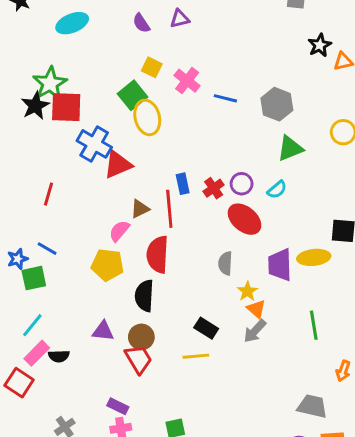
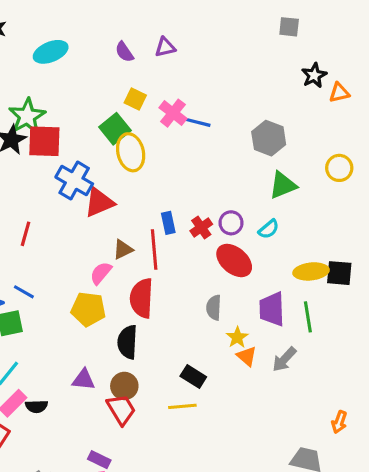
blue line: (225, 98) -> (198, 122), moved
yellow ellipse: (314, 257) -> (311, 271), moved
green line: (314, 325) -> (308, 317), moved
gray arrow: (255, 331) -> (284, 359), moved

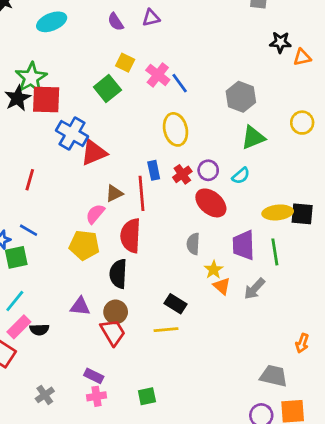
black star: (314, 75) -> (280, 42), turned 30
blue line: (198, 122) -> (180, 83), turned 40
yellow ellipse: (131, 152) -> (176, 129), moved

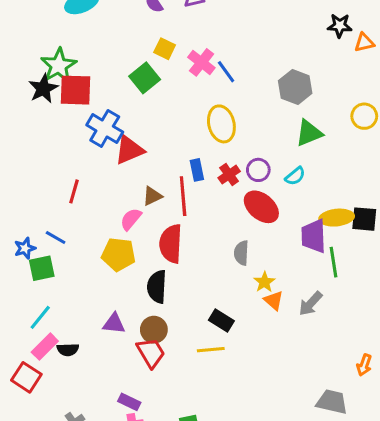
red line: (30, 180) -> (74, 191), moved
purple trapezoid: (244, 245) -> (314, 236), moved

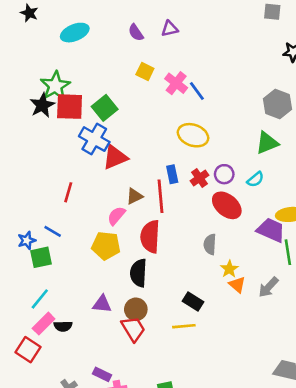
green square: (145, 78) -> (105, 108), moved
gray hexagon: (295, 87) -> (277, 104), moved
yellow ellipse: (221, 124) -> (193, 135), turned -56
purple trapezoid: (314, 236) -> (271, 230), turned 116
purple rectangle: (129, 402) -> (102, 374), moved

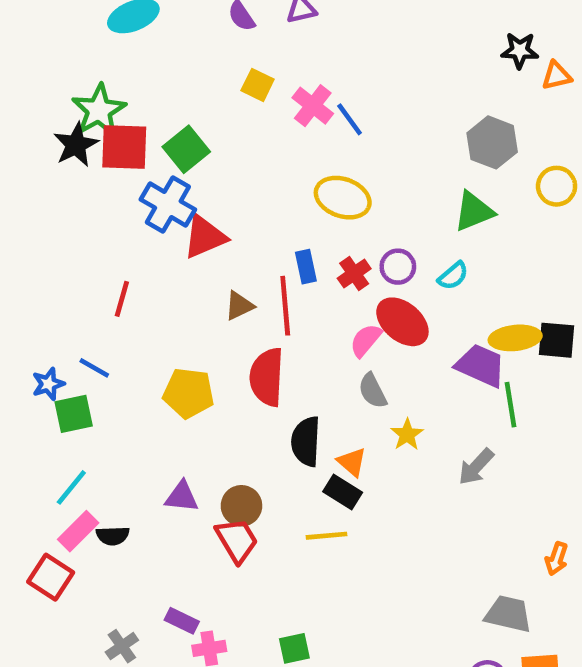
pink semicircle: (116, 216) -> (366, 340), moved
gray semicircle: (210, 244) -> (373, 391), turned -30
black semicircle: (138, 273) -> (306, 441), moved
orange triangle: (237, 285) -> (352, 462), moved

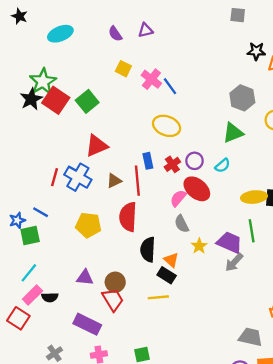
red square: (124, 147) -> (56, 100), turned 32
blue cross: (168, 205) -> (78, 177), moved
purple trapezoid: (481, 366) -> (229, 243), moved
purple rectangle: (182, 621) -> (87, 324), moved, size x1.6

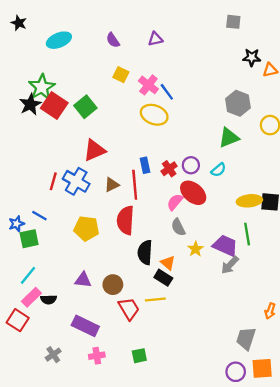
purple triangle: (146, 30) -> (155, 39), moved
yellow ellipse: (167, 126) -> (154, 115), moved
red trapezoid: (113, 300) -> (129, 309), moved
gray trapezoid: (250, 337) -> (246, 339), turned -85

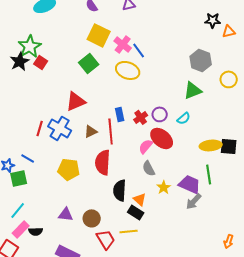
yellow square: (121, 75) -> (99, 35), size x1.6
red square: (54, 106) -> (41, 62), size x0.6
green square: (85, 107) -> (89, 63), moved

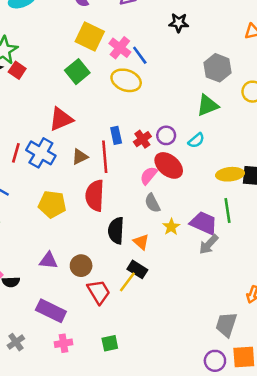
black star: (213, 20) -> (179, 23), moved
black rectangle: (136, 212) -> (137, 269), moved
yellow line: (129, 231) -> (127, 282), turned -48

